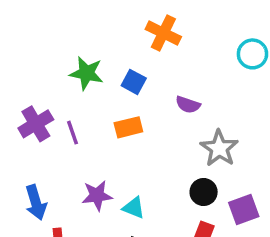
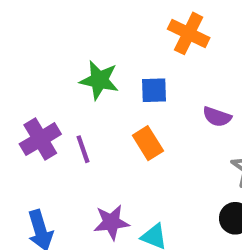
blue square: (134, 82) -> (154, 90), turned -30
orange rectangle: (128, 127) -> (148, 143), turned 72

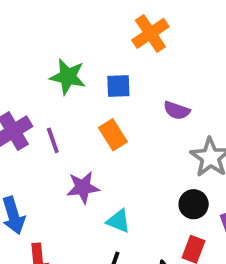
orange cross: (189, 33) -> (150, 33), turned 30
purple star: (111, 222) -> (83, 187), moved

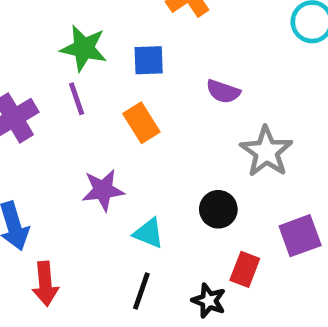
purple line: (53, 140) -> (77, 99), moved
black circle: (194, 204) -> (218, 209), moved

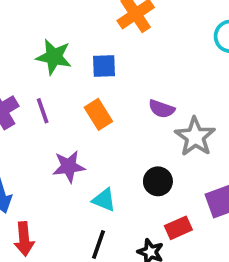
purple semicircle: (223, 91) -> (162, 109), moved
purple line: (77, 99) -> (43, 111), moved
red rectangle: (245, 269) -> (178, 228), turned 45

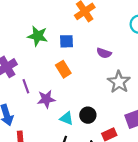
purple semicircle: (162, 109) -> (104, 53), moved
purple line: (43, 111) -> (26, 86), moved
black circle: (158, 181) -> (88, 115), moved

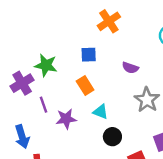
green star: (38, 36) -> (46, 65), moved
cyan triangle: (66, 118) -> (101, 112), moved

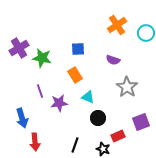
orange cross: (109, 21) -> (117, 25), moved
purple cross: (22, 83) -> (19, 48), moved

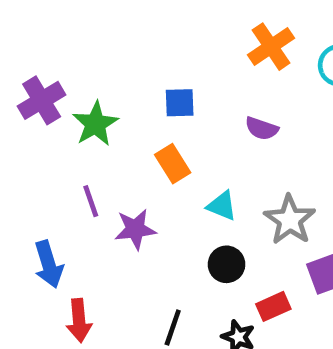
green star: (42, 58) -> (95, 124), turned 30
gray star: (127, 87) -> (290, 220), moved
cyan triangle: (88, 97) -> (222, 206), moved

